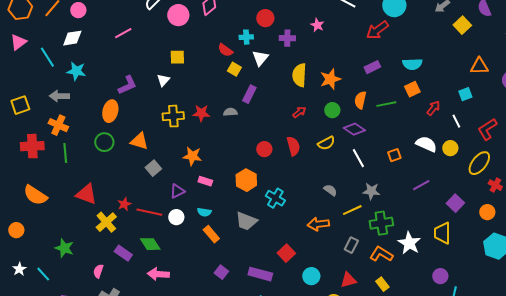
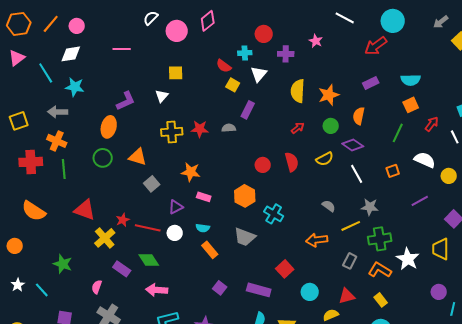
pink line: (123, 33) -> (122, 49), turned 30
green line: (386, 104) -> (398, 133), moved, turned -54
yellow circle: (450, 148) -> (449, 176), moved

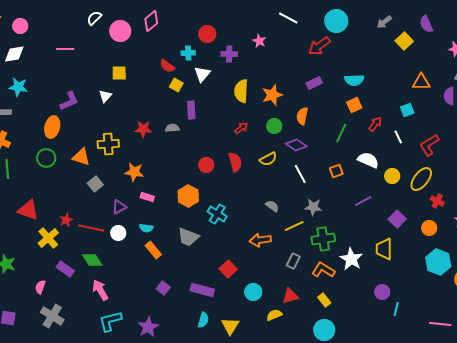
purple rectangle: (248, 110) -> (191, 110), turned -30
yellow cross: (172, 132) -> (108, 144), moved
pink arrow: (157, 290) -> (100, 290), turned 55

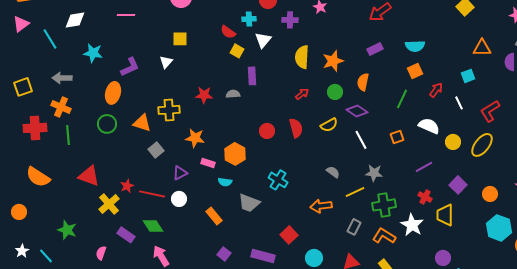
cyan star: (18, 87) -> (93, 53), moved
orange hexagon: (188, 196) -> (235, 154), moved
red cross: (437, 201) -> (425, 197), moved
cyan semicircle: (146, 228) -> (225, 182), moved

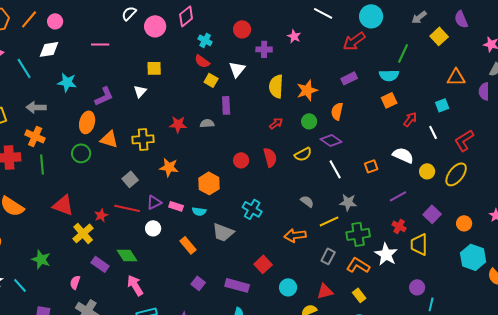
cyan cross: (249, 19) -> (205, 40), moved, turned 32
green line: (402, 99) -> (403, 53), moved
orange triangle: (142, 123) -> (109, 139), moved
pink rectangle: (208, 163) -> (176, 206), moved
red line: (152, 194) -> (127, 208), moved

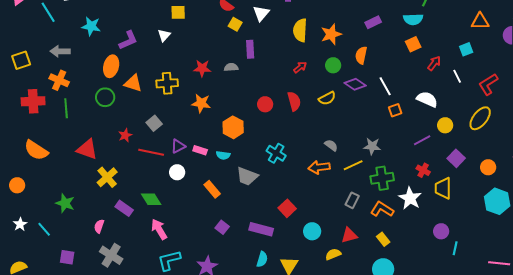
orange star: (169, 167) -> (201, 103), moved
white line: (335, 169) -> (385, 86), moved
yellow circle: (427, 171) -> (445, 125), moved
red star: (101, 215) -> (125, 135), moved
orange arrow: (295, 235) -> (319, 167), moved

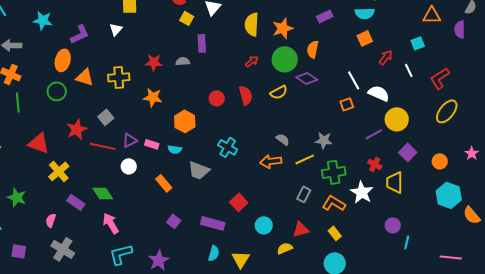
green circle: (333, 65) -> (285, 59), size x1.6
white line: (385, 86) -> (354, 80), moved
yellow ellipse: (480, 118) -> (447, 111), moved
yellow circle: (445, 125) -> (397, 119), size x1.5
red star: (125, 135) -> (77, 129), size x1.5

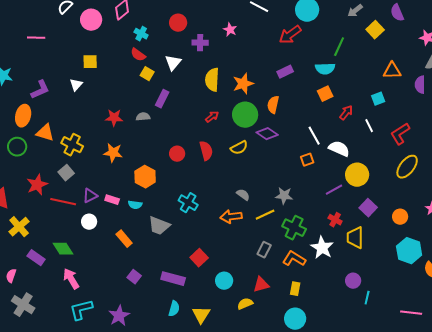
purple rectangle: (202, 43) -> (162, 99), turned 30
yellow cross: (119, 77) -> (72, 145), moved, turned 30
green cross: (334, 172) -> (294, 228), turned 35
yellow rectangle: (335, 233) -> (295, 289), turned 48

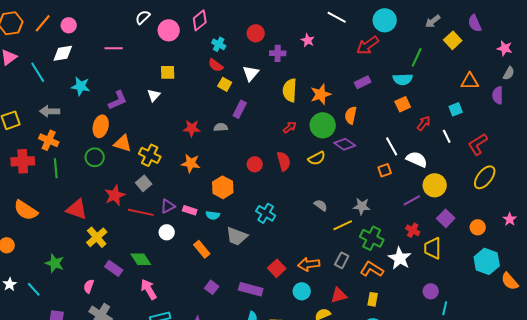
orange arrow: (231, 217) -> (309, 264), moved

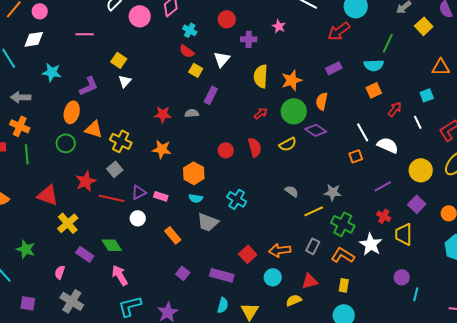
yellow square: (168, 72) -> (119, 60), moved, turned 35
yellow circle: (435, 185) -> (421, 170), moved
cyan semicircle: (213, 215) -> (196, 198), moved

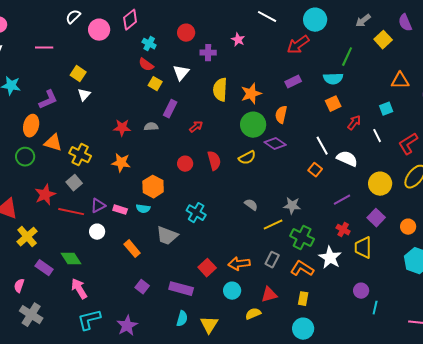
red arrow: (261, 113) -> (196, 127), moved
orange square: (356, 156) -> (315, 170), turned -32
cyan semicircle: (196, 198) -> (143, 209), moved

